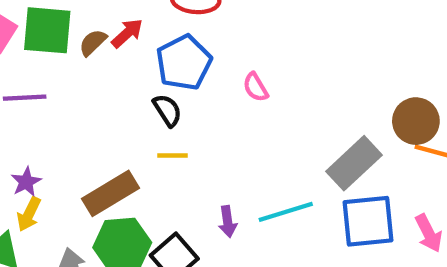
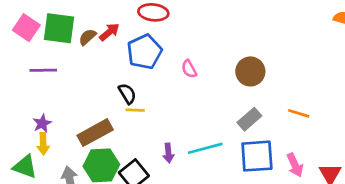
black semicircle: (167, 110) -> (127, 94), moved
brown circle: (416, 121) -> (250, 71), moved
gray rectangle: (354, 163) -> (249, 119), size x0.7
yellow arrow: (29, 214) -> (43, 144), turned -30

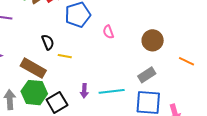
black semicircle: (127, 94) -> (48, 42), moved
orange line: (299, 113) -> (187, 61), moved
brown rectangle: (95, 133) -> (33, 68), turned 50

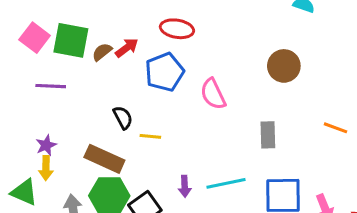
pink semicircle: (108, 32) -> (213, 94), size x1.5
brown circle: (153, 40) -> (284, 66), moved
gray rectangle: (147, 75) -> (268, 135), moved, turned -54

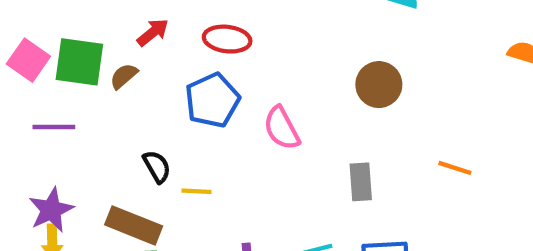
red arrow: (127, 48) -> (153, 32), moved
purple star: (46, 145) -> (51, 210), size x1.5

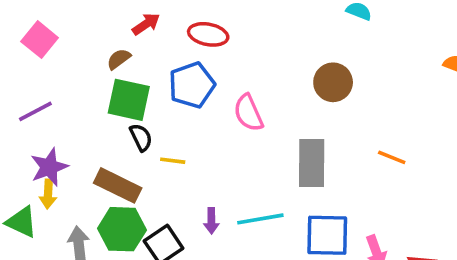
green square: (79, 62) -> (129, 100), moved
purple line: (54, 127) -> (35, 111), moved, turned -32
gray rectangle: (361, 182) -> (312, 163), size x1.5

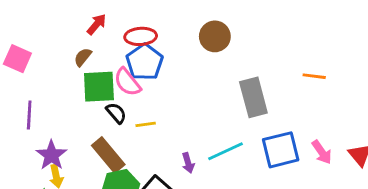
red ellipse: (208, 34) -> (141, 36), moved
brown circle: (333, 82) -> (215, 36), moved
purple line: (35, 111) -> (29, 115), turned -44
pink semicircle: (248, 113) -> (127, 82), moved
brown rectangle: (118, 185) -> (108, 155), turned 39

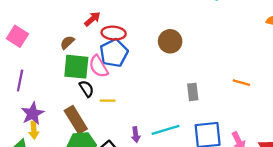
red arrow: (96, 24) -> (92, 19), moved
gray rectangle: (253, 97) -> (193, 92), size x0.6

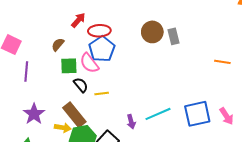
green square: (76, 67) -> (69, 66), size x0.7
purple line: (20, 81) -> (26, 72), moved
gray rectangle: (193, 92) -> (174, 36), moved
yellow arrow: (34, 130) -> (63, 128), moved, turned -70

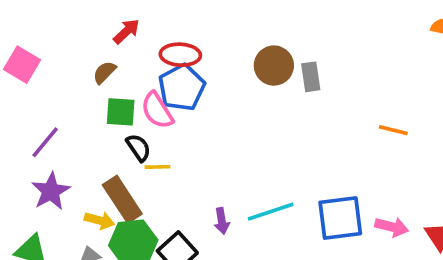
red arrow: (78, 20) -> (126, 31), moved
purple line: (26, 72) -> (45, 142), moved, turned 30
yellow line: (102, 94) -> (157, 167), moved
pink arrow: (227, 116) -> (392, 227), turned -48

